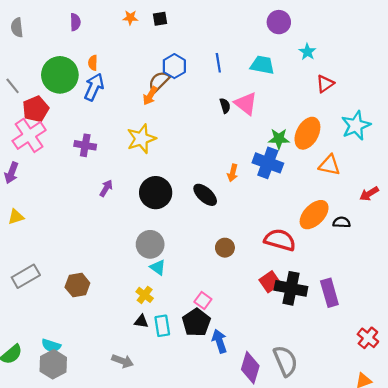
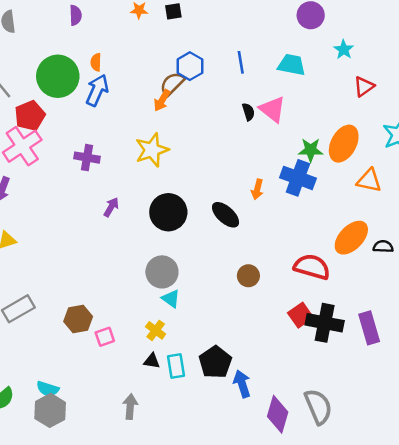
pink square: (203, 300) -> (105, 337), moved, turned 35
gray arrow: (123, 361) -> (130, 407), turned -105

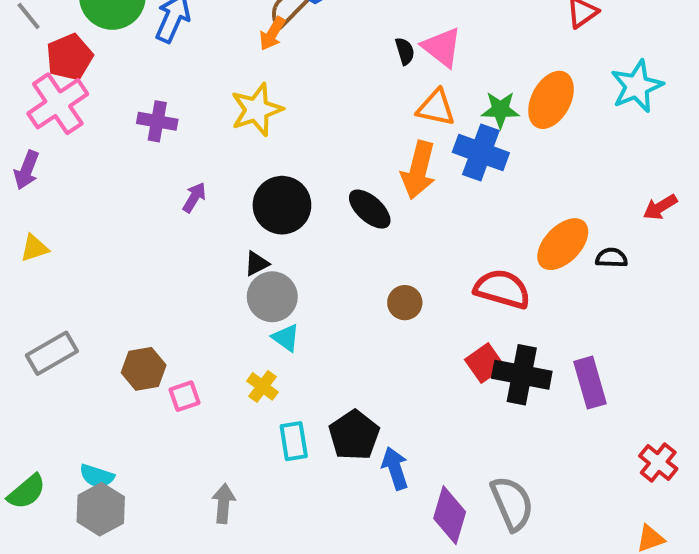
orange triangle: (369, 180) -> (436, 108), moved
orange arrow: (257, 189) -> (418, 170), size x1.8
black triangle: (152, 361) -> (257, 264), moved, turned -36

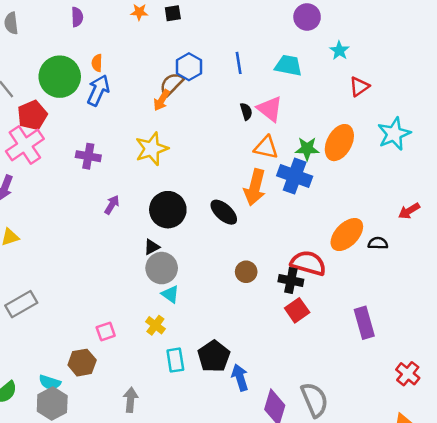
brown hexagon: (144, 369) -> (82, 363), moved
black cross: (522, 375) -> (291, 280), moved, size x0.7

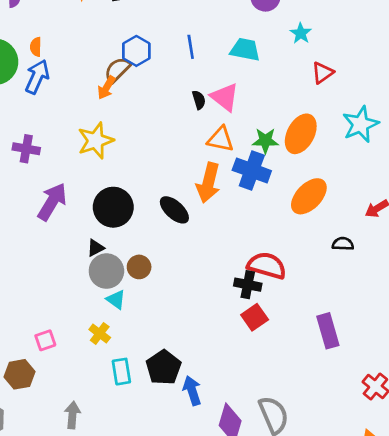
purple arrow: (112, 205) -> (52, 202), size x1.8
orange ellipse: (347, 235) -> (309, 196), moved
brown circle: (246, 272) -> (139, 267), moved

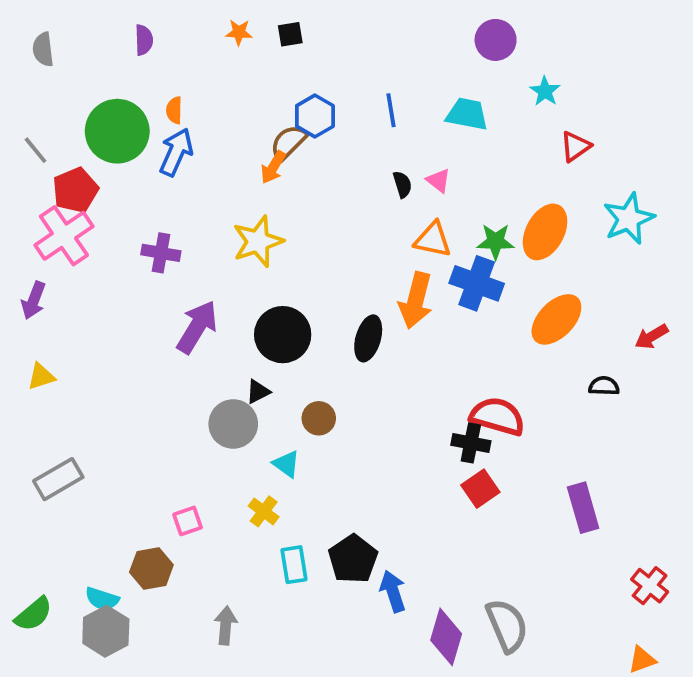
pink triangle: (225, 97) -> (439, 181), size x0.6
black ellipse: (174, 210) -> (368, 338), turned 64
gray circle: (106, 271) -> (233, 424), moved

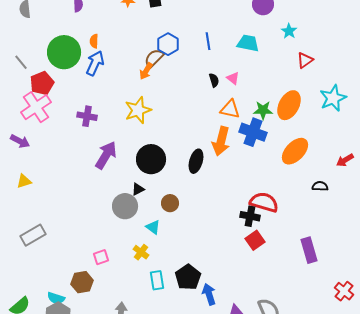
purple arrow: (34, 300) -> (20, 141), turned -84

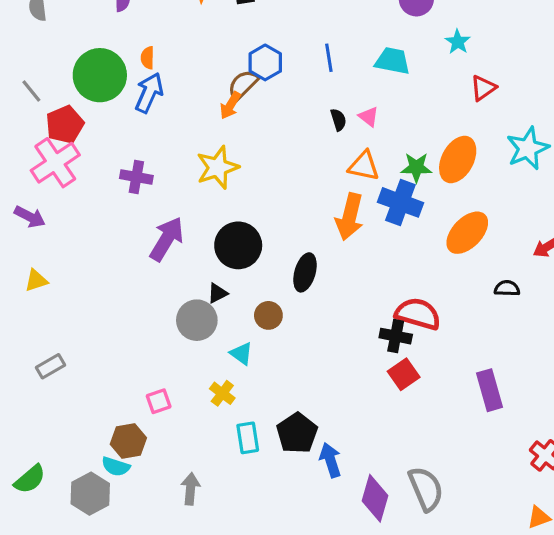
black ellipse: (196, 161) -> (305, 272), moved
gray rectangle: (33, 235) -> (50, 366), size x0.7
cyan semicircle: (56, 298) -> (116, 467), moved

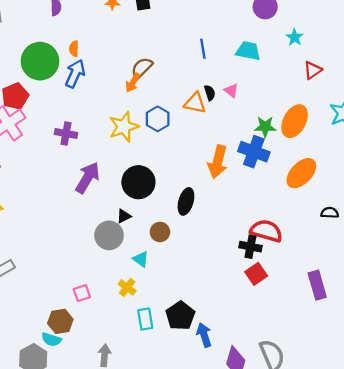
blue hexagon: (265, 62) -> (158, 119), moved
orange triangle: (364, 166) -> (195, 103), moved

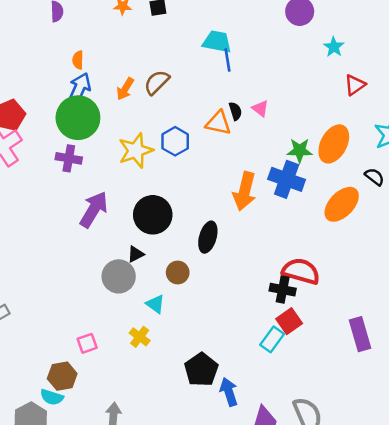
cyan trapezoid: (248, 51) -> (217, 42), moved
green circle: (40, 61) -> (78, 118), moved
orange arrow: (133, 83) -> (125, 89), moved
black semicircle: (330, 213) -> (374, 177), moved, turned 36
cyan rectangle: (145, 319) -> (272, 339), moved, turned 45

